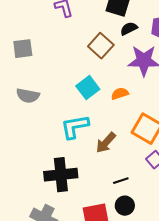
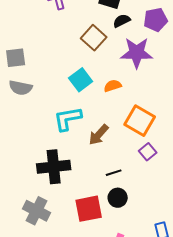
gray square: (23, 49) -> (16, 58), moved

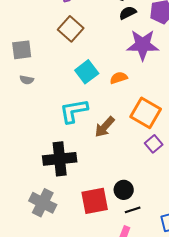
brown square: (94, 38) -> (71, 29), moved
gray semicircle: (21, 88) -> (27, 80), size x0.6
black line: (114, 173) -> (133, 210), moved

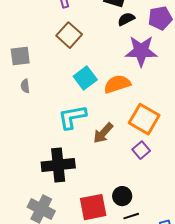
orange semicircle: (119, 78) -> (117, 84), size x1.5
gray semicircle: (27, 80) -> (25, 86), turned 72
purple square: (154, 144) -> (141, 150), moved

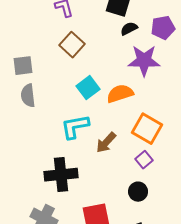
gray semicircle: (25, 86) -> (28, 96), size x1.6
black circle: (122, 196) -> (138, 192), moved

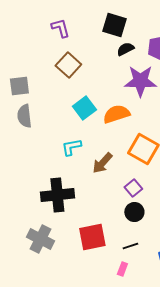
cyan L-shape: (75, 127) -> (71, 147), size x0.7
purple square: (144, 160) -> (133, 188), moved

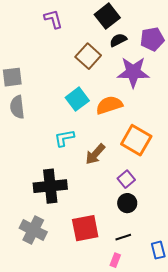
black square: (114, 25) -> (107, 16), turned 35
brown square: (68, 65) -> (88, 56), moved

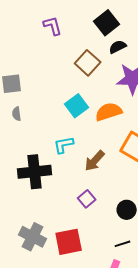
gray semicircle: (17, 107) -> (17, 114), size x0.6
purple square: (126, 179) -> (87, 199), moved
black cross: (50, 186) -> (35, 172), moved
red square: (85, 228) -> (69, 242), moved

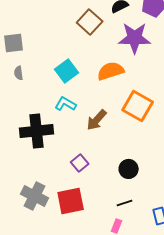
cyan square: (77, 106) -> (67, 71), moved
cyan L-shape: (64, 145) -> (66, 104), turned 40
purple square: (87, 199) -> (80, 163), moved

